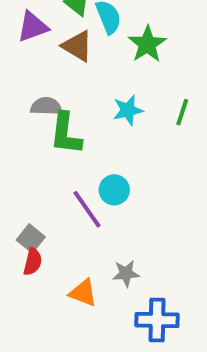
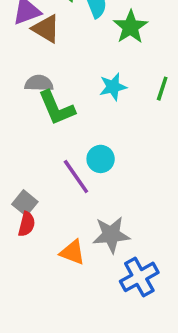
brown triangle: (77, 46) -> (46, 29), moved
green L-shape: (66, 134) -> (57, 108), turned -30
gray star: (126, 273) -> (111, 235), size x1.5
blue cross: (157, 320) -> (139, 277), turned -30

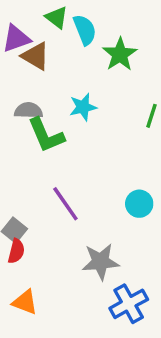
cyan star: (113, 87) -> (83, 107), moved
cyan circle: (101, 159) -> (139, 204), moved
orange triangle: (72, 252) -> (25, 302), moved

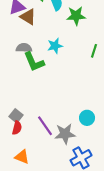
green star: (120, 54) -> (76, 16), turned 30
purple line: (65, 204) -> (45, 126), moved
cyan circle: (139, 204) -> (87, 118), moved

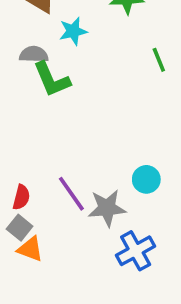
cyan star: (55, 46) -> (73, 31), moved
green line: (94, 51) -> (159, 60), turned -40
gray square: (16, 116) -> (20, 228), moved

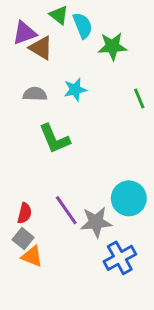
cyan star: (73, 31) -> (75, 90), moved
green L-shape: (52, 79) -> (54, 139), moved
cyan circle: (146, 179) -> (129, 198), size x1.5

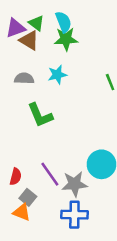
green triangle: (59, 15) -> (36, 23), moved
green star: (112, 46) -> (66, 39), moved
gray square: (23, 239) -> (28, 197), moved
blue cross: (120, 258) -> (74, 215), moved, turned 30

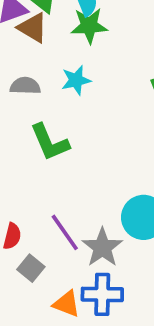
gray star: (74, 184) -> (102, 247), turned -30
orange triangle: (22, 212) -> (67, 304), moved

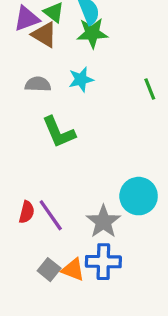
purple line: (65, 232) -> (51, 215), moved
gray square: (31, 268) -> (49, 270), moved

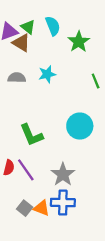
green star: (92, 33) -> (79, 42), moved, turned -30
green L-shape: (59, 132) -> (31, 135), moved
cyan circle: (139, 196) -> (80, 126), moved

